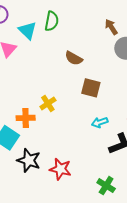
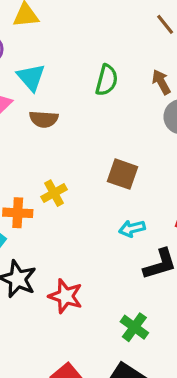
green semicircle: (52, 21) -> (107, 80), moved
brown semicircle: (74, 58) -> (44, 119), moved, turned -30

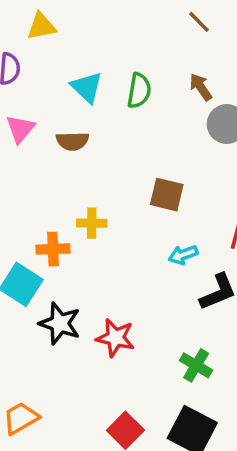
cyan triangle: (31, 77) -> (87, 87), moved
yellow cross: (54, 193) -> (92, 223), turned 35

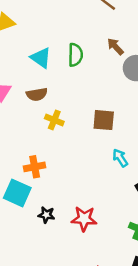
yellow cross: (92, 223) -> (54, 120), moved, turned 30
cyan arrow: (183, 255) -> (120, 158), turned 84
black star: (60, 323) -> (46, 215), size x0.6

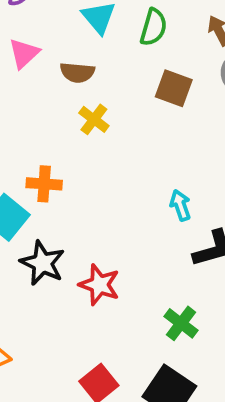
brown square: (104, 120) -> (174, 88), moved
black star: (46, 215) -> (42, 263), size x1.6

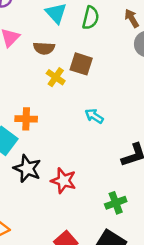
brown square: (174, 88) -> (81, 64), moved
cyan arrow: (180, 205) -> (94, 116), moved, turned -36
green cross: (181, 323) -> (116, 203), turned 35

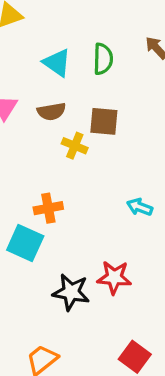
cyan arrow: (94, 116) -> (140, 207), moved
black star: (27, 169) -> (71, 292), moved

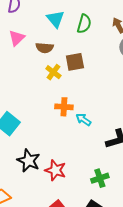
brown square: (104, 121) -> (75, 62), turned -30
orange cross: (48, 208) -> (64, 107), moved
red star: (114, 277) -> (55, 170), moved

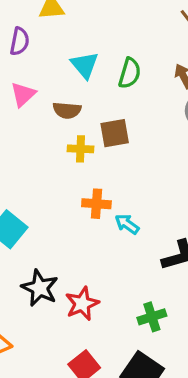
yellow cross: (53, 72) -> (80, 149), turned -35
red star: (55, 170) -> (82, 304), turned 30

